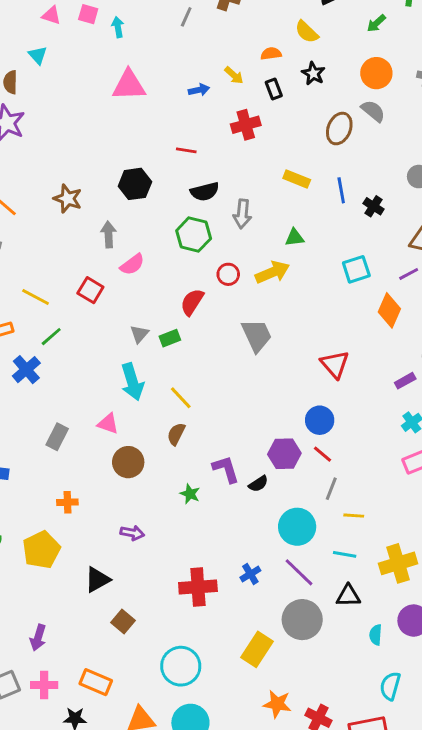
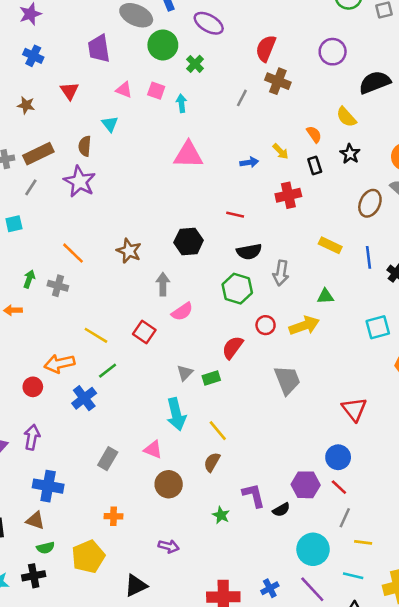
orange semicircle: (271, 54) -> (314, 134), turned 60

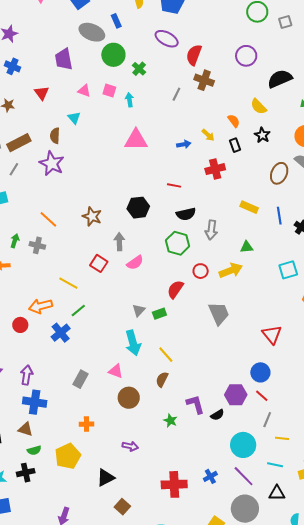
purple ellipse: (209, 23) -> (167, 39), moved
red square: (144, 332) -> (99, 263), moved
purple arrow: (32, 437) -> (27, 375), moved

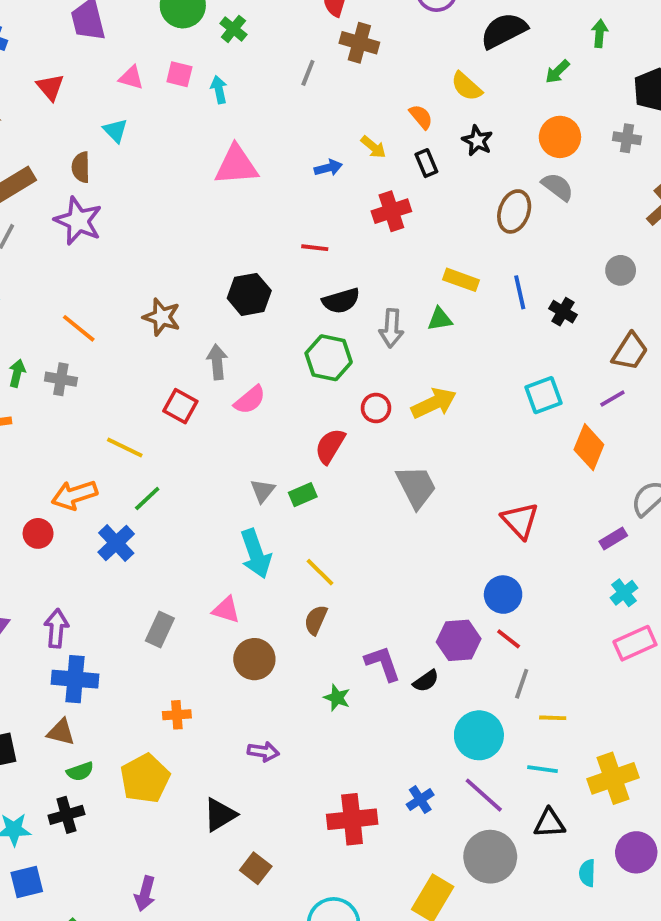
green triangle: (247, 247) -> (440, 319), moved

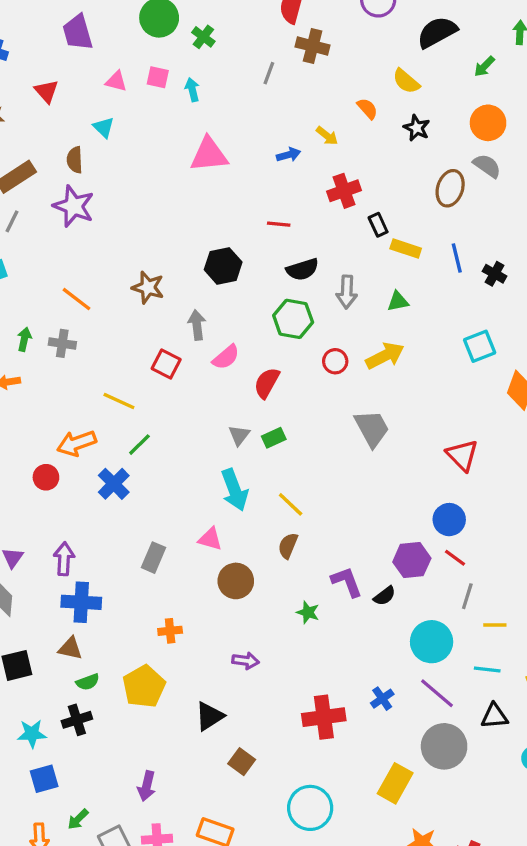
black rectangle: (426, 163) -> (378, 225), moved
green triangle: (440, 319) -> (398, 301), moved
red semicircle: (330, 446) -> (267, 383), moved

